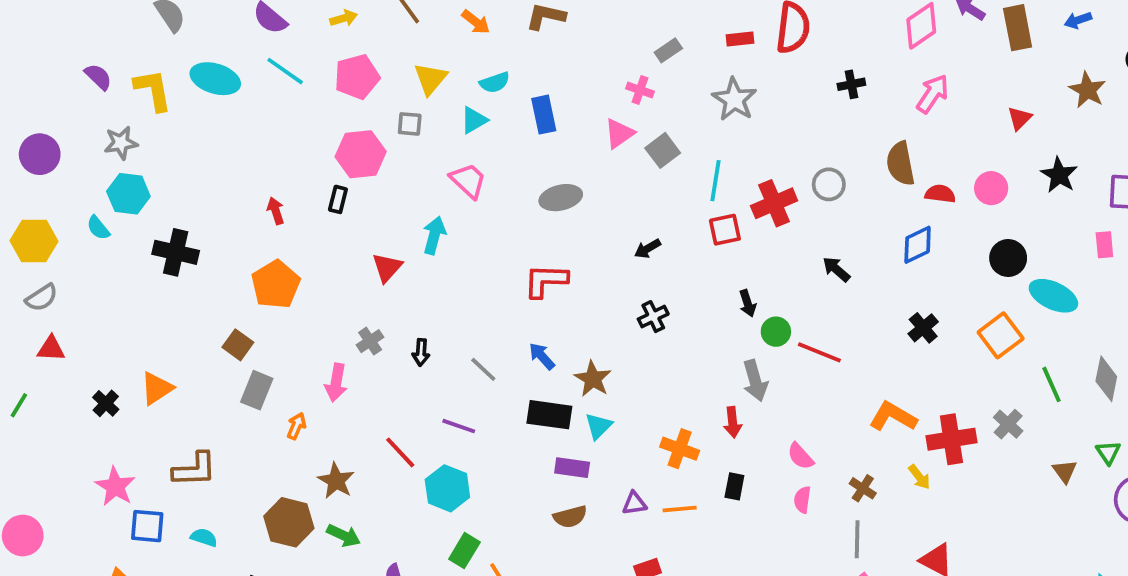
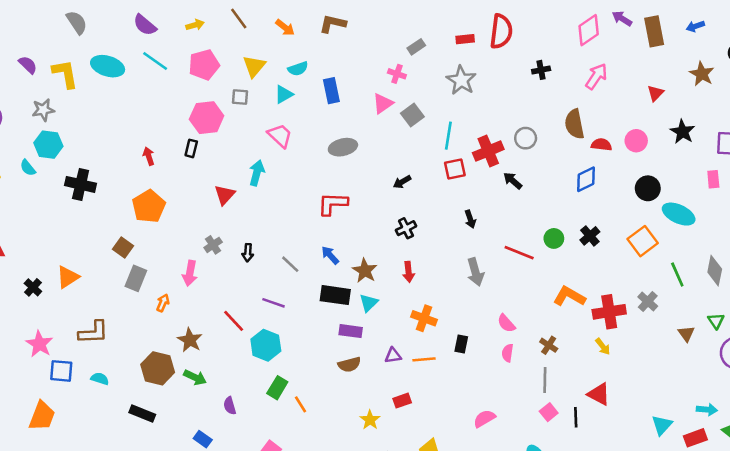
black arrow: (836, 269) -> (513, 181), moved
green circle: (776, 332) -> (554, 238), moved
red arrow: (733, 422) -> (409, 272), moved
yellow arrow: (919, 477) -> (603, 347), moved

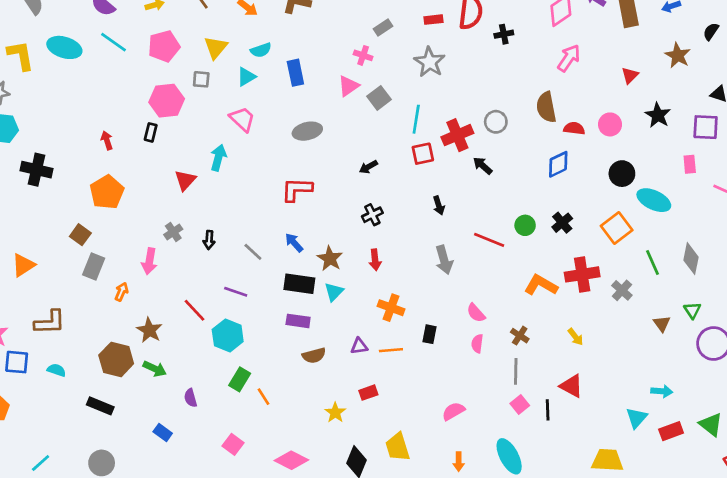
black cross: (541, 70) -> (504, 34), moved
red cross: (609, 312) -> (582, 274), moved
purple rectangle: (351, 331) -> (298, 321), moved
cyan arrow: (707, 410) -> (662, 391), moved

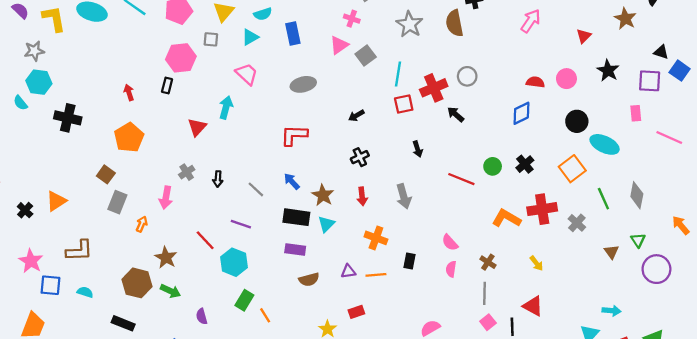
brown semicircle: (546, 107) -> (454, 23), moved
gray arrow: (444, 260) -> (404, 196), moved

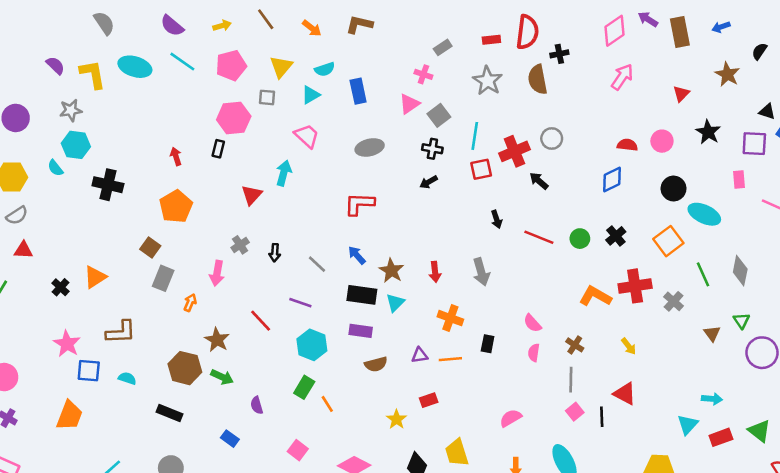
black cross: (360, 157) -> (432, 149), moved, turned 36
red line: (461, 179) -> (539, 237), moved
cyan hexagon: (234, 262) -> (312, 345), moved

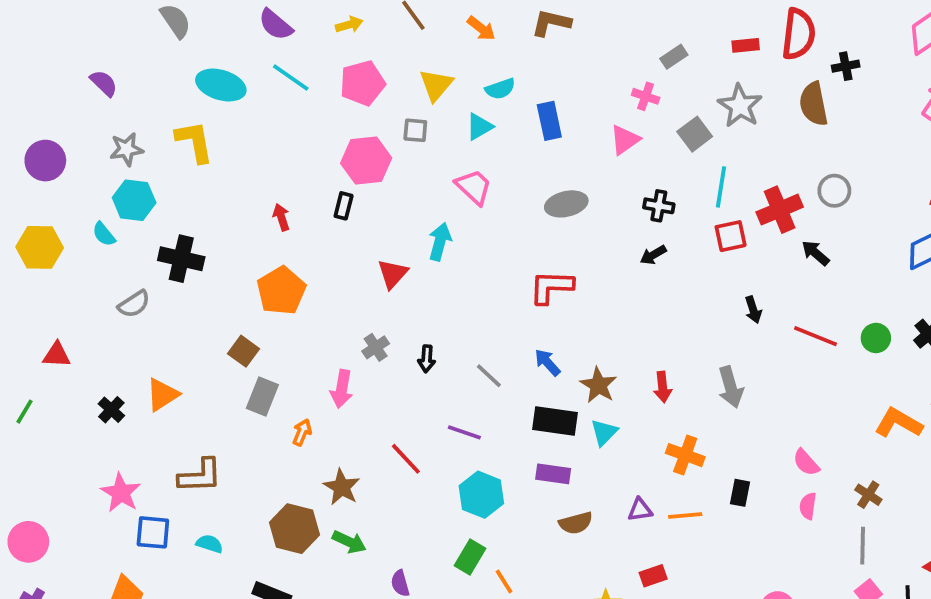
yellow L-shape: (93, 74) -> (194, 142), moved
gray square: (439, 115) -> (695, 134), moved
gray semicircle: (17, 215) -> (134, 304), moved

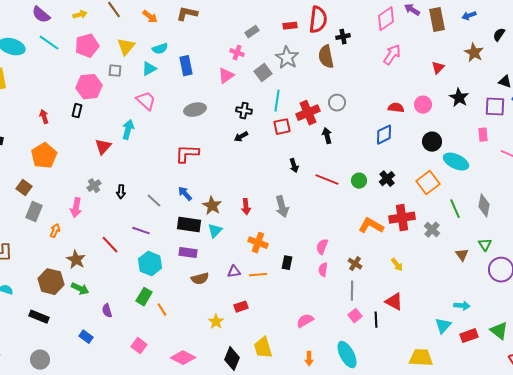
black arrow: (815, 253) -> (327, 136), turned 35
pink semicircle: (806, 463) -> (322, 247), turned 63

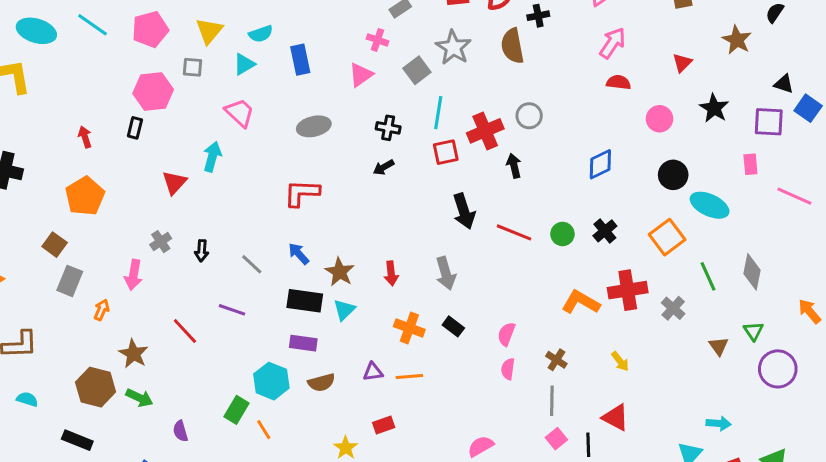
red semicircle: (396, 108) -> (619, 82), moved
black arrow: (294, 166) -> (464, 211), size x1.6
black rectangle: (287, 263) -> (453, 326), moved, turned -64
cyan hexagon: (150, 264) -> (271, 381), moved

